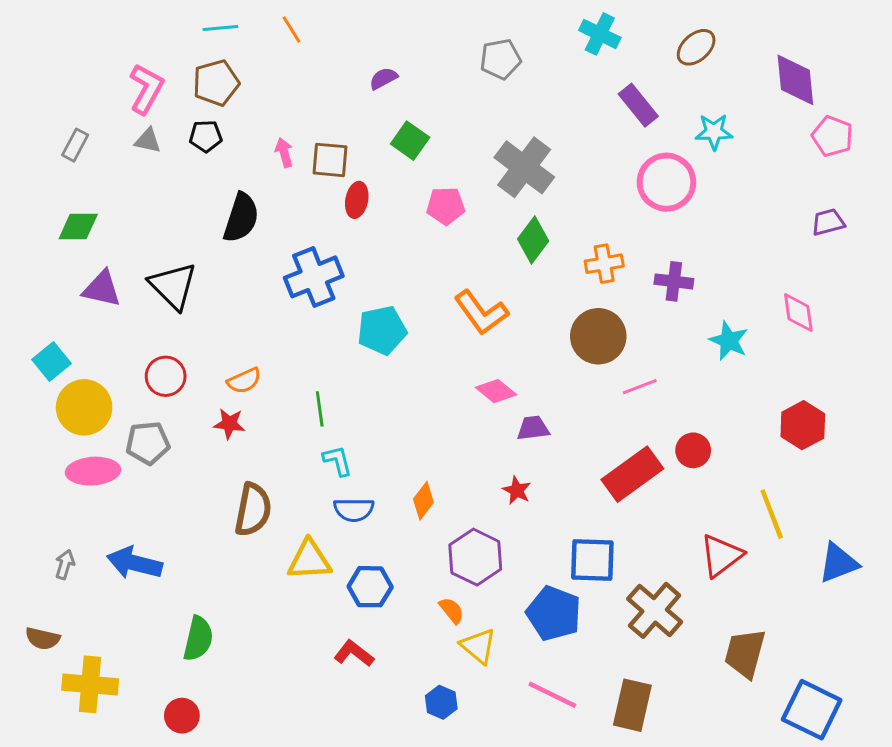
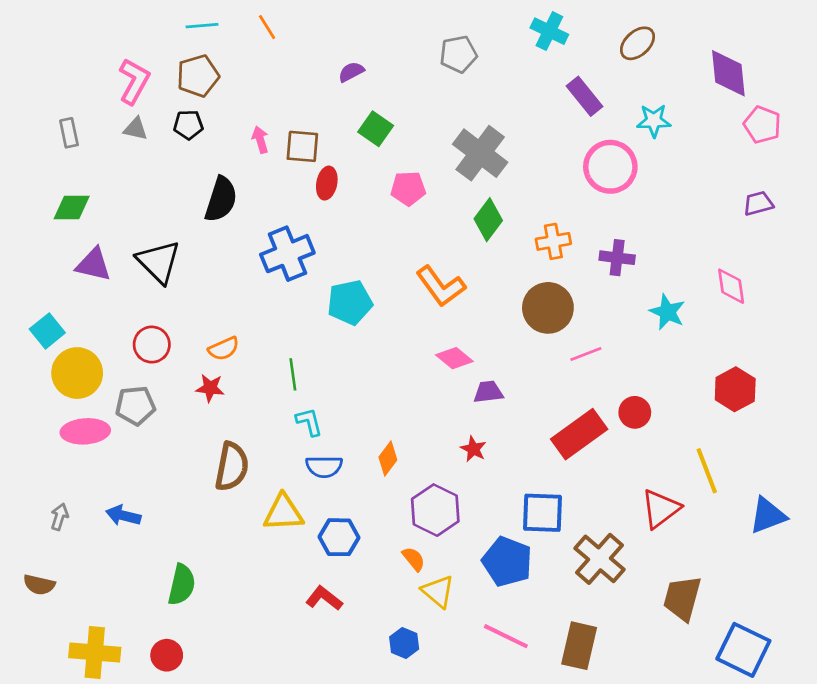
gray rectangle: (75, 145) -> (69, 133), turned -40
blue arrow: (134, 563) -> (123, 515), size x0.7
yellow cross: (90, 684) -> (95, 653), moved

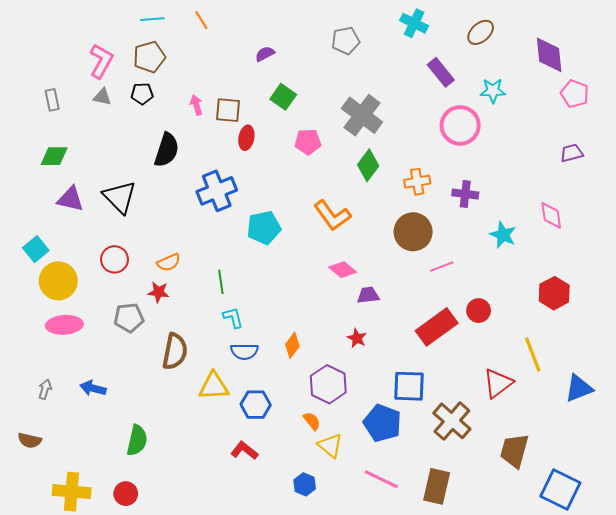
gray pentagon: (135, 406) -> (129, 318), moved

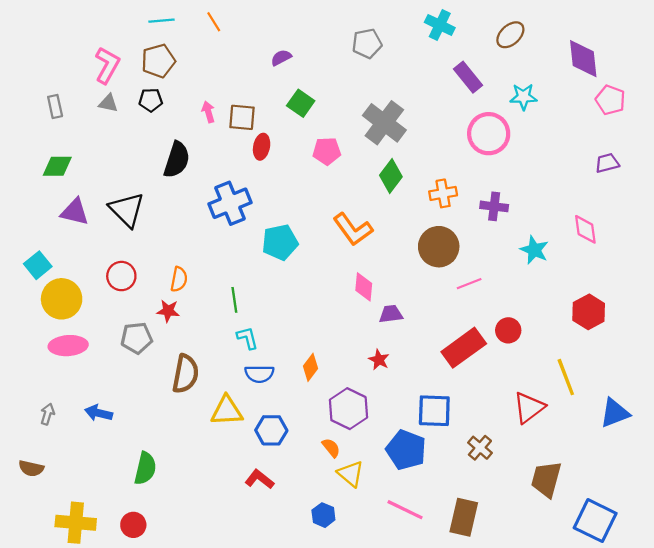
orange semicircle: (169, 262) -> (179, 279), turned -55
pink diamond: (343, 270) -> (364, 287), turned 56
brown cross: (452, 421) -> (480, 448), size x0.6

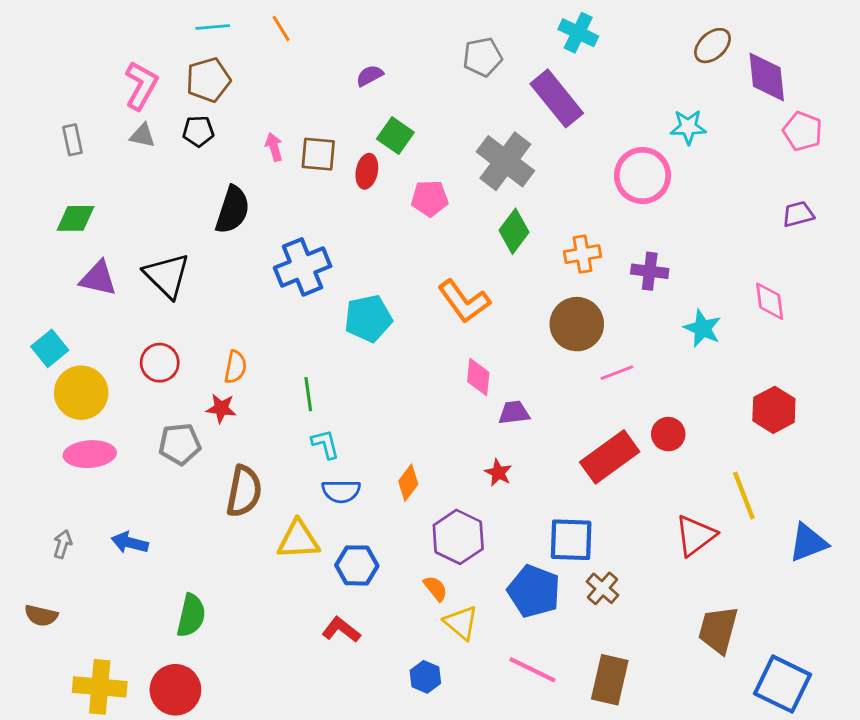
brown ellipse: (510, 35) -> (712, 46), moved
purple rectangle: (468, 77) -> (557, 98), moved, size x1.4
red ellipse: (262, 147) -> (367, 171), moved
brown cross: (480, 448) -> (603, 588), moved
red circle: (133, 525) -> (175, 690), size x1.5

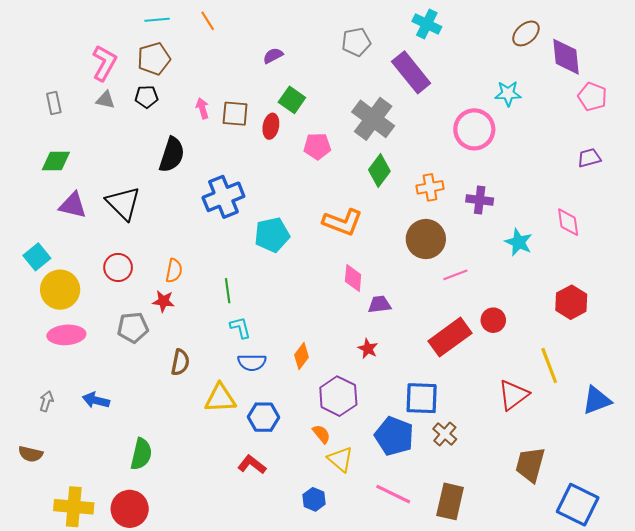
orange L-shape: (464, 301) -> (343, 222), turned -33
brown semicircle: (244, 491) -> (180, 362), size x0.7

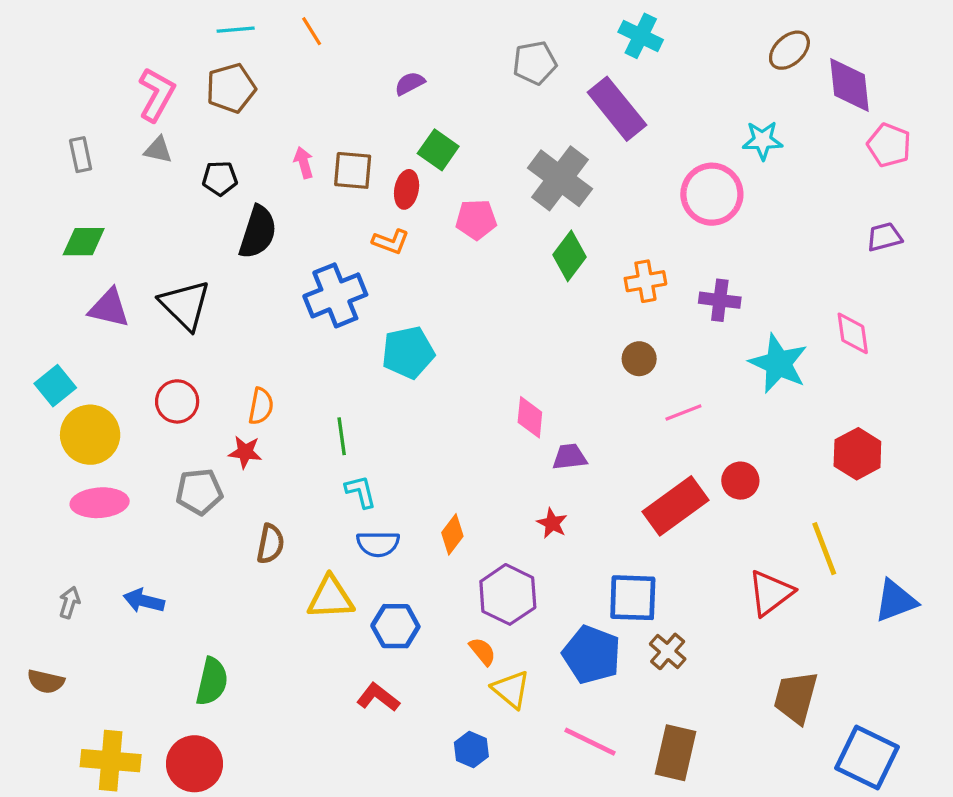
black pentagon: (147, 97) -> (220, 178), moved
orange L-shape: (343, 222) -> (391, 242), moved, size x0.6
brown circle: (426, 239) -> (639, 359), size x0.6
cyan star: (519, 242) -> (778, 363), size x1.4

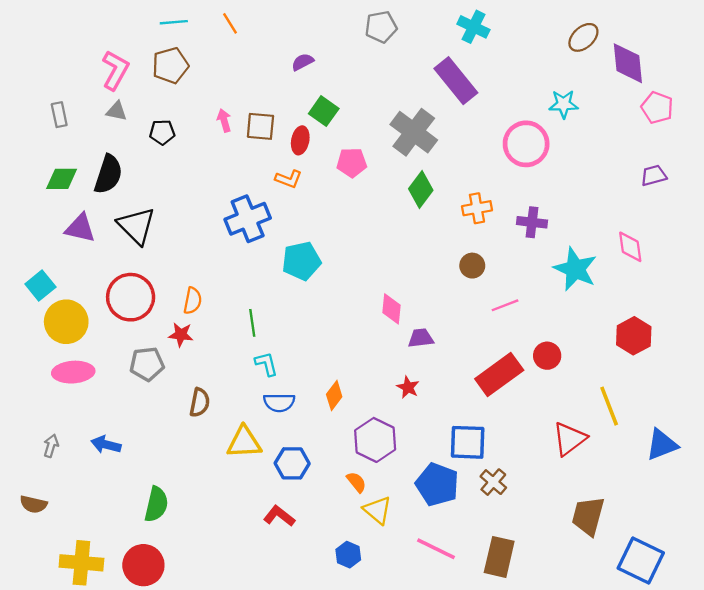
gray pentagon: (535, 63) -> (381, 27), moved
black semicircle: (258, 232) -> (108, 174), moved
red circle: (177, 401) -> (131, 297), size x1.5

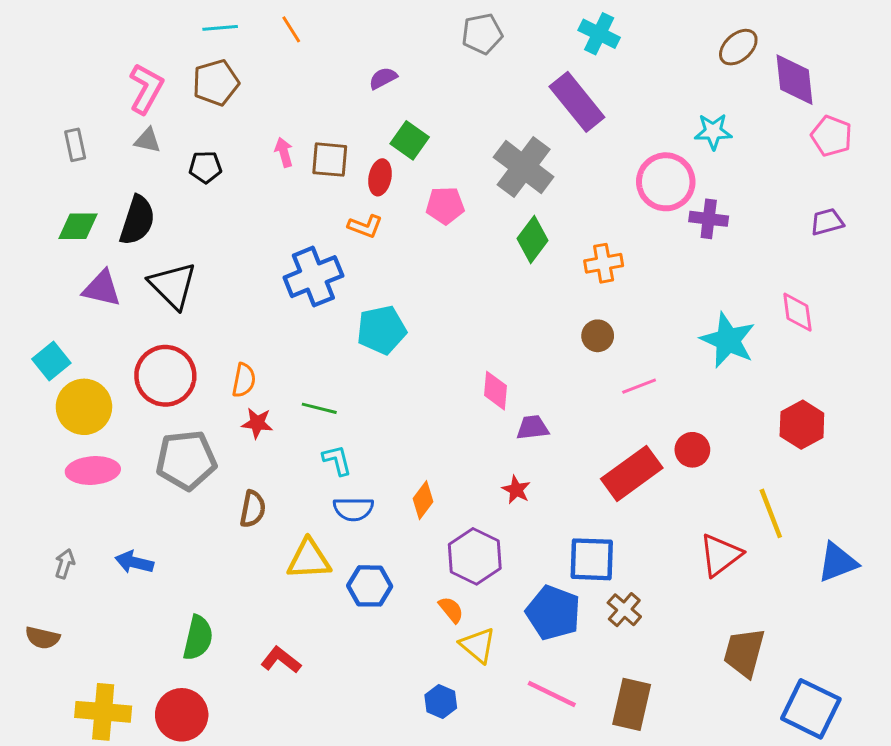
purple cross: (532, 222) -> (709, 219), moved
green line: (252, 323) -> (319, 408), turned -68
red star: (181, 335) -> (257, 423), moved
gray pentagon: (147, 364) -> (186, 460), size x1.4
red L-shape: (279, 516) -> (281, 660), moved

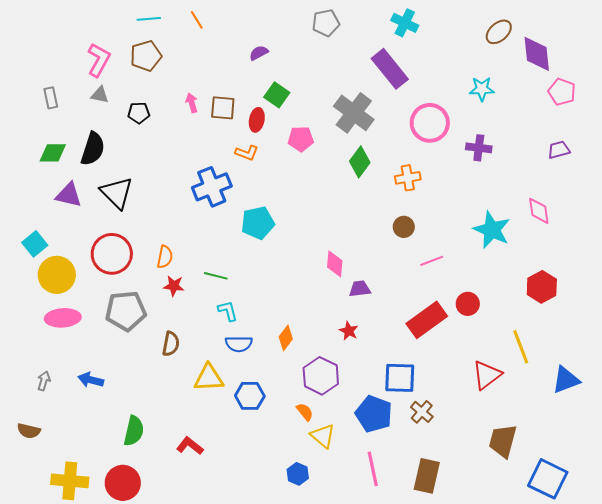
pink circle: (666, 182) -> (430, 123), moved
pink line: (552, 694) -> (373, 469), turned 52

